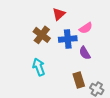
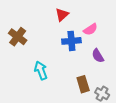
brown cross: (42, 35) -> (18, 37), moved
purple semicircle: (85, 53) -> (98, 56), moved

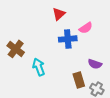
brown cross: (18, 37) -> (16, 49), moved
purple semicircle: (98, 56) -> (95, 64), moved, turned -40

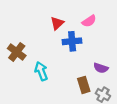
red triangle: (59, 14) -> (57, 23), moved
pink semicircle: (86, 28) -> (89, 21), moved

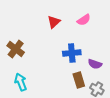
blue cross: (72, 41) -> (72, 53), moved
cyan arrow: (41, 71) -> (21, 82), moved

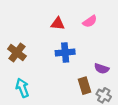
red triangle: (54, 22) -> (58, 24), turned 48
blue cross: (72, 53) -> (65, 52), moved

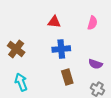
pink semicircle: (90, 21) -> (92, 23), moved, turned -40
brown rectangle: (84, 86) -> (67, 77), moved

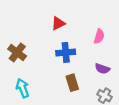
red triangle: (54, 22) -> (58, 23), turned -32
pink semicircle: (92, 23) -> (99, 36), moved

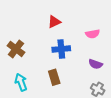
pink semicircle: (99, 36) -> (93, 34), turned 64
brown rectangle: (72, 83) -> (54, 77), moved

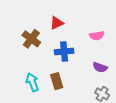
brown cross: (16, 49) -> (31, 39), moved
cyan arrow: (21, 82) -> (32, 82), moved

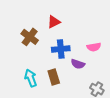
pink semicircle: (97, 36) -> (94, 47), moved
purple semicircle: (100, 67) -> (78, 64), moved

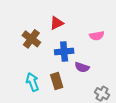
pink semicircle: (94, 47) -> (97, 36), moved

